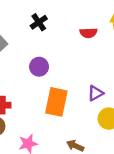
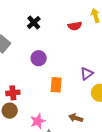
orange rectangle: (56, 102) -> (56, 85), size x0.7

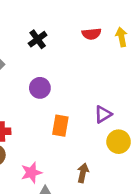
red semicircle: (75, 26) -> (91, 34), moved
brown arrow: (76, 118) -> (83, 173), turned 80

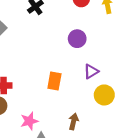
purple circle: (40, 88) -> (77, 39), moved

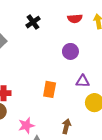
purple triangle: (91, 71) -> (83, 81), turned 32

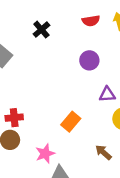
orange rectangle: (50, 89) -> (71, 122), moved, turned 35
brown arrow: (66, 126) -> (103, 152), moved, turned -56

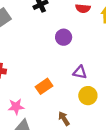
purple circle: (89, 60) -> (64, 37), moved

